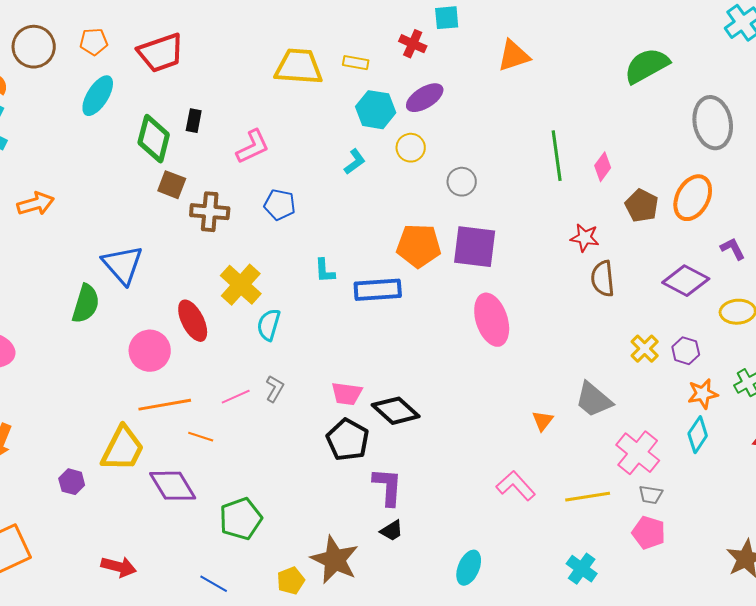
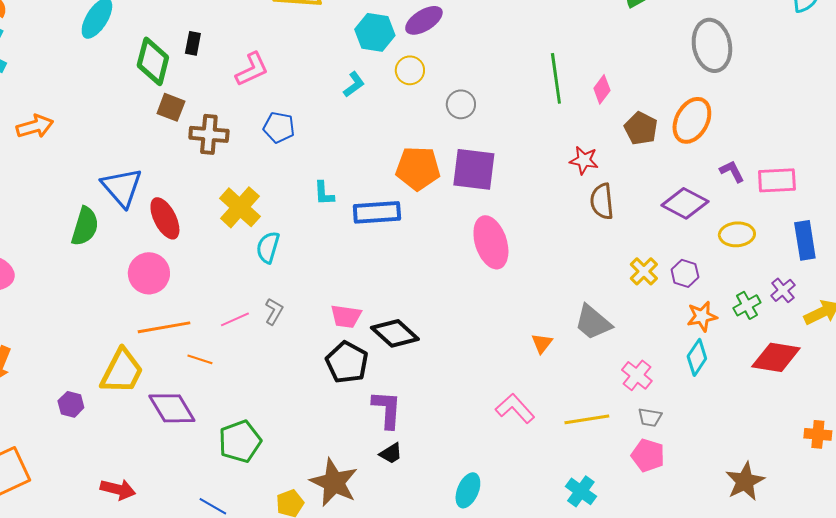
red ellipse: (193, 321) -> (165, 218), moved
pink cross: (638, 453) -> (637, 375), size x0.7

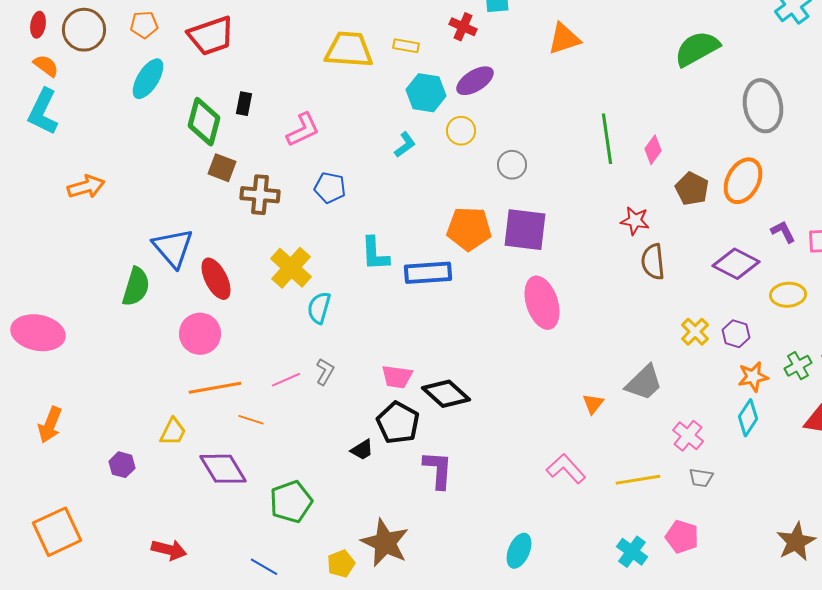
cyan L-shape: (324, 193) -> (375, 254), size x1.4
gray trapezoid: (593, 322) -> (644, 383), turned -84
yellow trapezoid: (122, 371) -> (173, 432), size x0.6
black trapezoid: (391, 453) -> (362, 450), moved
pink pentagon: (648, 455) -> (682, 537), moved

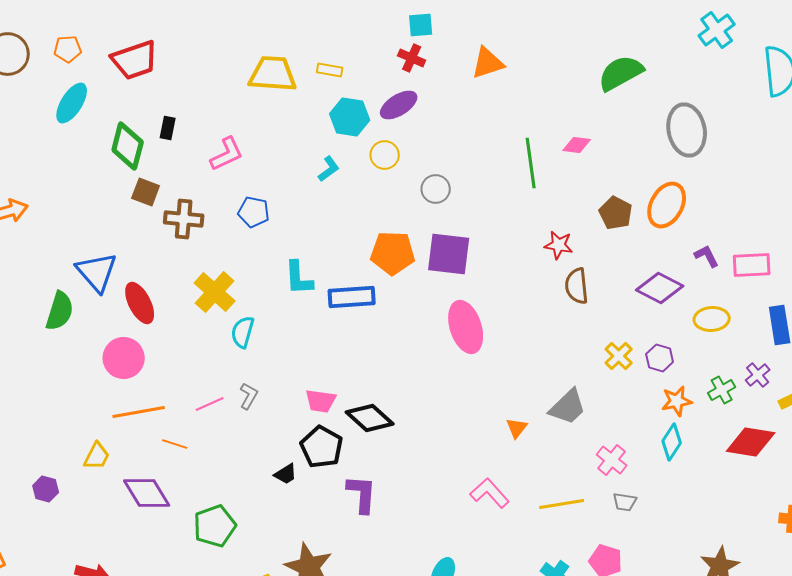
red cross: (463, 27) -> (412, 58), moved
pink diamond: (653, 150) -> (577, 145), moved, turned 60

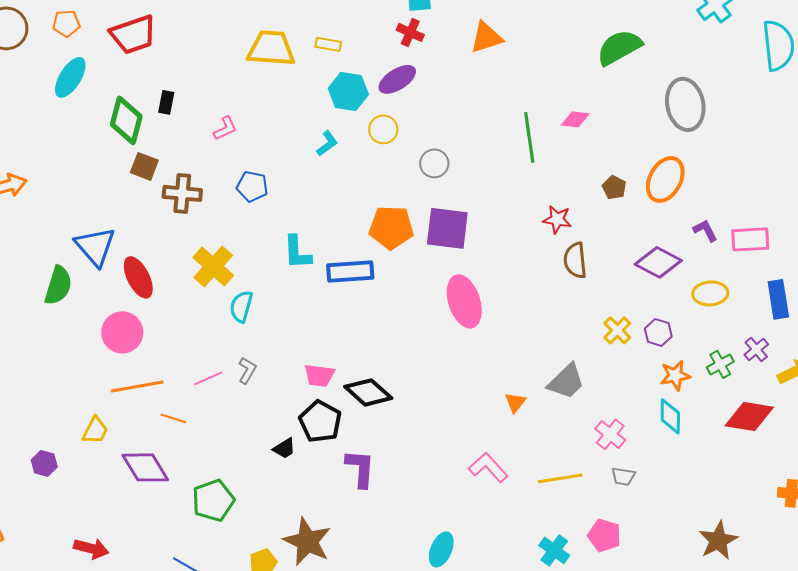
pink L-shape: (227, 154) -> (225, 128), size x0.7
brown pentagon: (616, 213) -> (614, 187), size x0.7
cyan diamond: (672, 442) -> (670, 416), turned -33

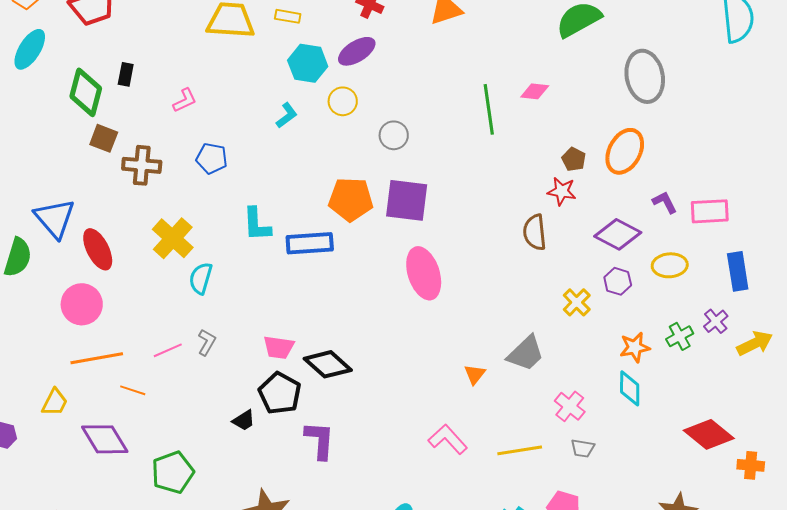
red star: (557, 219) -> (562, 191), moved
purple hexagon: (658, 332) -> (618, 281), moved
red diamond: (749, 416) -> (709, 434), moved, turned 30

